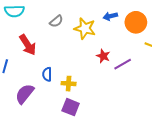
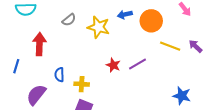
red arrow: (28, 45) -> (39, 44), turned -145
red star: (103, 56) -> (113, 65), moved

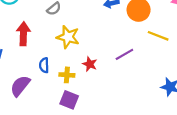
yellow star: (98, 27) -> (68, 37), moved
red star: (113, 65) -> (90, 64), moved

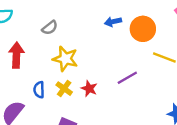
yellow cross: (67, 75) -> (64, 89), moved, turned 32

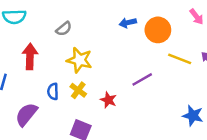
red star: (89, 89) -> (108, 100), moved

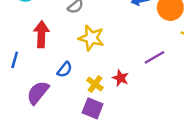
yellow cross: (78, 90) -> (95, 84), moved
blue semicircle: (53, 91) -> (65, 70), turned -140

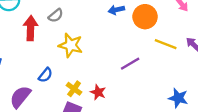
red arrow: (41, 34) -> (31, 28), moved
red star: (120, 78) -> (98, 92), moved

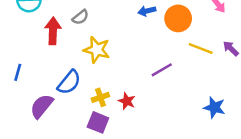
blue semicircle: (45, 75) -> (69, 82), size x1.5
yellow cross: (74, 89) -> (100, 97), turned 35

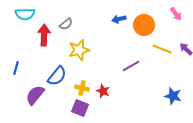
yellow star: (97, 50) -> (79, 50), turned -30
yellow cross: (100, 97) -> (82, 88), turned 32

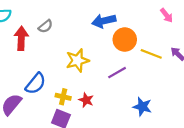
blue arrow: (119, 19) -> (104, 21), size x1.5
orange circle: (144, 25) -> (125, 40), moved
yellow star: (79, 50) -> (77, 60), moved
blue star: (173, 96) -> (142, 107), moved

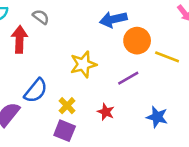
gray semicircle: (45, 26) -> (41, 17), moved, turned -104
yellow cross: (63, 97) -> (67, 106), turned 32
red star: (86, 100) -> (106, 112), moved

